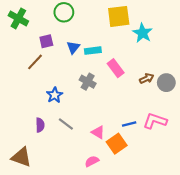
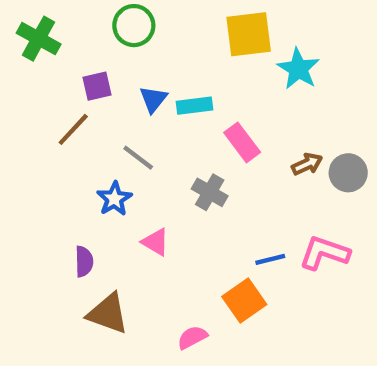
gray cross: (88, 82) -> (210, 192), moved
gray line: (66, 124) -> (138, 158), moved
pink triangle: (98, 132) -> (155, 242), moved
brown triangle: (21, 157) -> (108, 314), moved

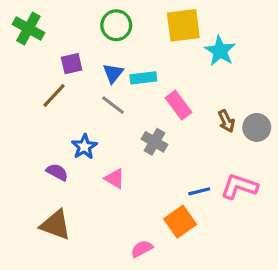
green circle: (134, 26) -> (116, 25), moved
gray line: (138, 158) -> (113, 105), moved
brown arrow: (307, 164) -> (226, 121), turned 90
purple semicircle: (84, 262) -> (57, 172), moved, turned -60
brown triangle: (108, 314) -> (56, 225), moved

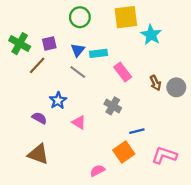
green cross: (28, 28) -> (20, 44), moved
gray cross: (155, 142) -> (113, 106), moved
pink L-shape: (239, 187) -> (164, 155), moved

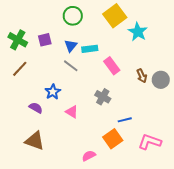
yellow square: (126, 17) -> (115, 16), turned -30
brown line: (37, 65) -> (20, 69), moved

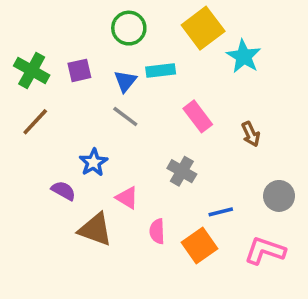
cyan rectangle: (90, 49) -> (161, 70), moved
gray circle: (161, 80) -> (279, 196), moved
brown triangle: (35, 141) -> (95, 230), moved
pink semicircle: (89, 156) -> (157, 231), moved, turned -64

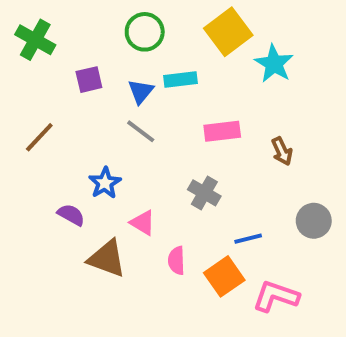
green cross: (32, 70) -> (35, 40), moved
pink rectangle: (198, 116) -> (222, 131), turned -60
pink L-shape: (265, 251) -> (276, 296), moved

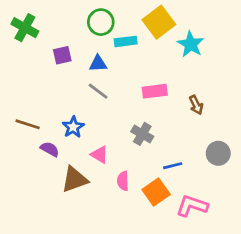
cyan rectangle: (180, 80) -> (126, 41), moved
blue triangle: (141, 91) -> (98, 64), turned 48
brown line: (39, 137) -> (28, 124), moved, turned 65
brown triangle: (107, 259) -> (75, 180), turned -40

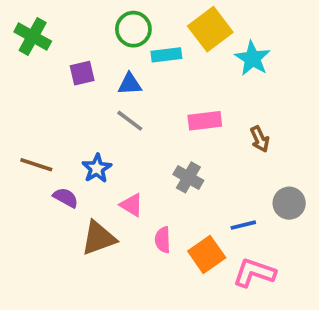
blue line: (173, 166) -> (243, 225), moved

